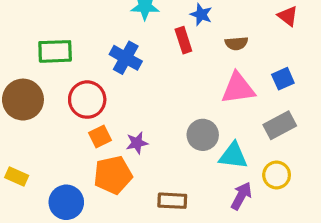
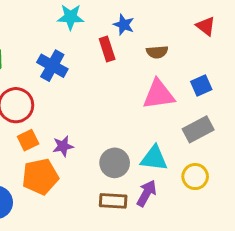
gray circle: (203, 135) -> (115, 163), moved
purple arrow: (241, 196) -> (147, 193), moved
brown rectangle: (172, 201) -> (113, 201), moved

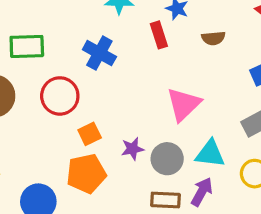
pink triangle: (159, 95) -> (184, 104), moved, turned -36
orange square: (28, 140) -> (90, 134), moved
purple star: (63, 146) -> (132, 149), moved

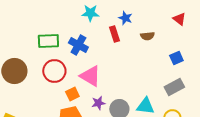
green rectangle: (27, 46) -> (48, 41), moved
pink triangle: (184, 104) -> (90, 76), moved, turned -45

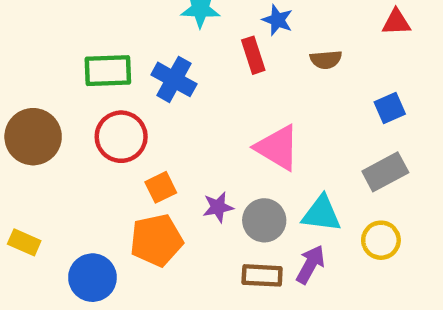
red triangle: (179, 19) -> (396, 22), turned -40
pink triangle: (90, 76) -> (277, 148), moved

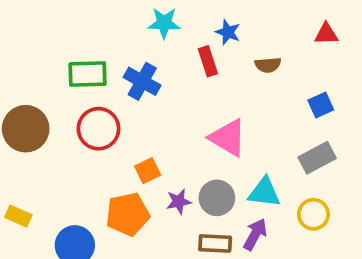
orange square: (161, 187) -> (148, 171), moved
purple star: (218, 207) -> (179, 202), moved

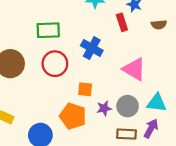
blue cross: (142, 81) -> (92, 48), moved
orange square: (148, 171) -> (85, 89), turned 32
orange pentagon: (128, 214) -> (73, 116), turned 30

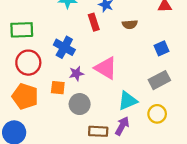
cyan triangle: (157, 103) -> (128, 101), turned -30
gray circle: (128, 106) -> (80, 104), moved
purple star: (104, 108) -> (76, 73), moved
orange pentagon: (73, 116) -> (25, 96), moved

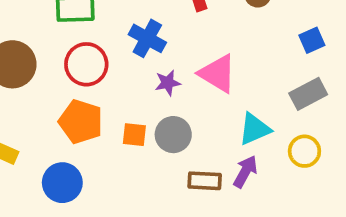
orange square: (58, 88) -> (134, 135), moved

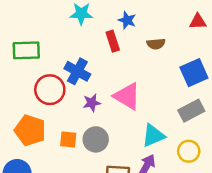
blue square: (312, 40) -> (194, 73), size x1.5
red circle: (86, 64) -> (50, 90), moved

